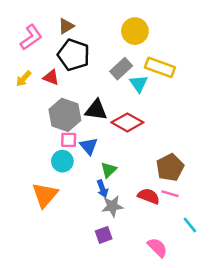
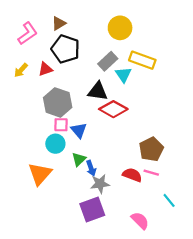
red triangle: (51, 77) -> (45, 69), turned -40
black triangle: (96, 110) -> (98, 91), moved
green triangle: (109, 170) -> (79, 159), moved
purple square: (104, 235) -> (92, 209), size x1.6

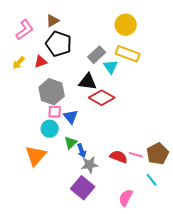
yellow circle: (120, 28) -> (126, 25), moved
brown pentagon: (151, 149) -> (158, 154), moved
purple square: (92, 209) -> (83, 188), turned -30
pink semicircle: (140, 221) -> (126, 198), turned -108

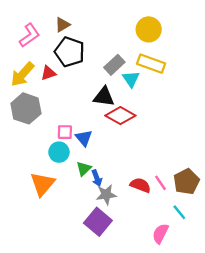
yellow arrow: (19, 63) -> (22, 74), size x1.6
gray hexagon: (52, 92) -> (26, 108), moved
pink line: (136, 155) -> (160, 183), turned 40
pink semicircle: (126, 198) -> (160, 234), moved

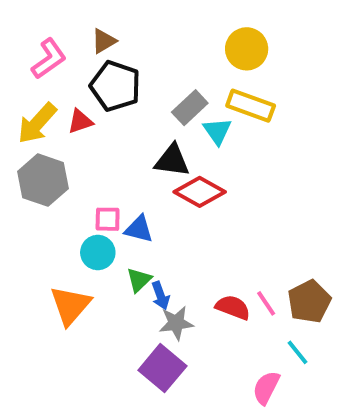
blue triangle: (84, 138) -> (139, 229), turned -36

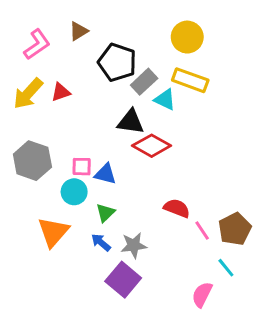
black pentagon: (115, 86) -> (117, 62), moved
cyan triangle: (217, 131) -> (165, 100), turned -30
gray hexagon: (43, 180) -> (32, 161), moved
blue arrow: (160, 296) -> (101, 242), moved, turned 150
red semicircle: (233, 307) -> (177, 208), moved

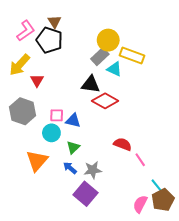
brown triangle: (79, 31) -> (55, 22), turned -32
yellow circle: (187, 37) -> (108, 40), moved
black pentagon: (117, 62) -> (49, 40), moved
red triangle: (61, 92) -> (37, 80), moved, turned -40
brown pentagon: (235, 229) -> (163, 200), moved

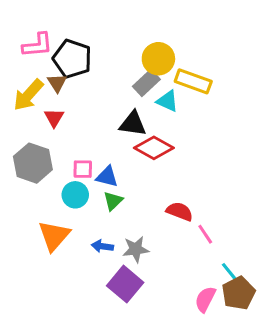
brown triangle: (55, 22) -> (57, 83), moved
pink L-shape: (26, 31) -> (37, 45), turned 30
green triangle: (73, 147) -> (113, 201), moved
blue arrow: (70, 168) -> (102, 246), turned -32

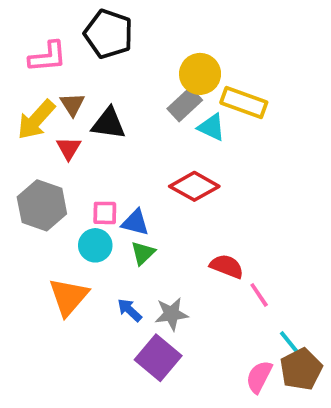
black pentagon: (72, 59) -> (109, 34), moved
black triangle: (133, 124) -> (109, 123), moved
blue arrow: (102, 246) -> (130, 310), turned 35

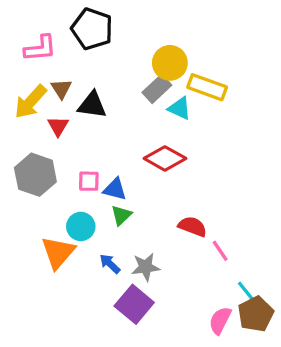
cyan circle: (95, 245) -> (81, 226), moved

